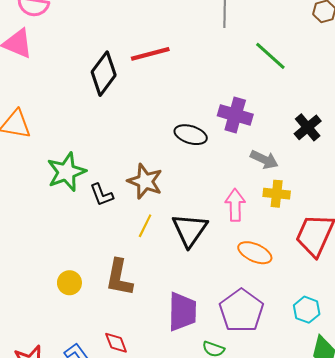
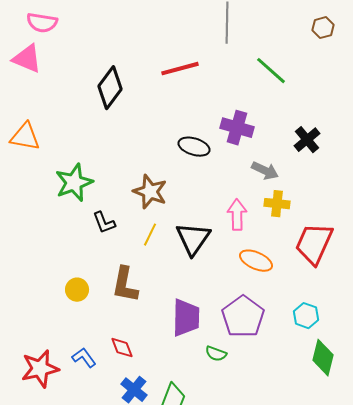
red line: (150, 54) -> (180, 69), moved
black L-shape: (102, 195) -> (104, 223), moved

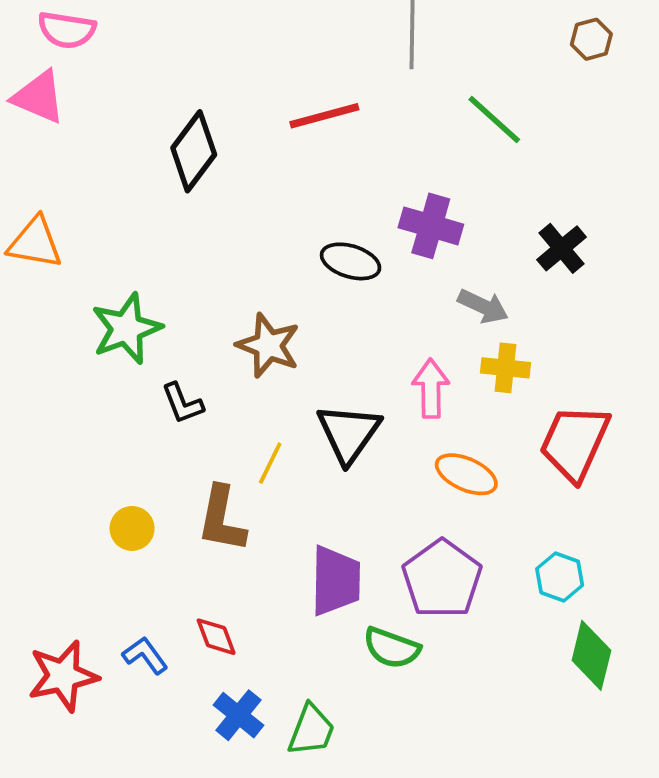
yellow line: (150, 235) -> (270, 463), moved
green semicircle: (216, 354) -> (392, 648), size x1.4

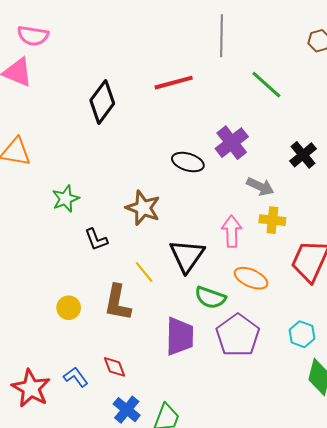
purple cross: (431, 226) -> (232, 143), turned 36
green star: (126, 329) -> (66, 199), size x0.7
yellow line: (270, 463) -> (144, 272), turned -65
green semicircle: (392, 648) -> (210, 298), moved
red star: (63, 676) -> (31, 388), turned -30

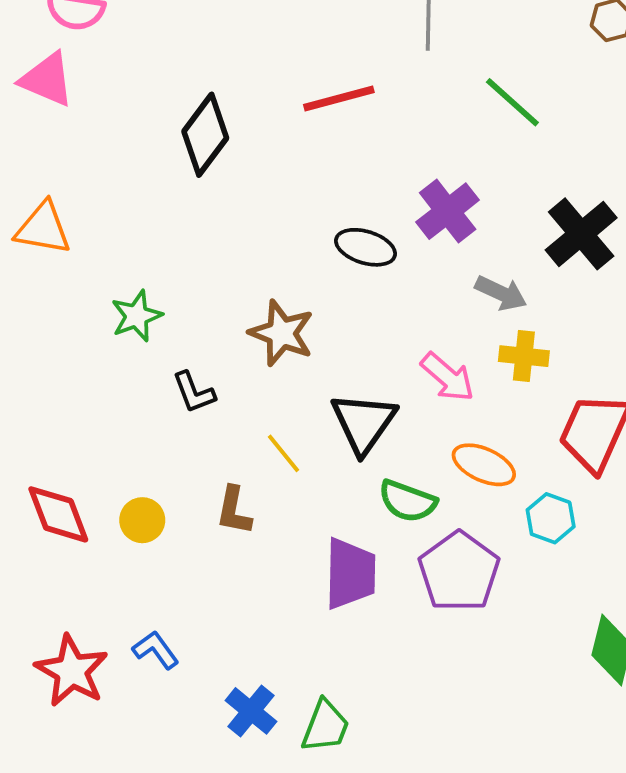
black cross: (303, 155) -> (581, 234), size x1.4
pink arrow: (232, 231) -> (448, 377), turned 132
brown L-shape: (118, 303) -> (234, 511), size x0.7
cyan hexagon: (302, 334) -> (551, 518), moved
red diamond: (114, 367) -> (58, 514), moved, size x1.5

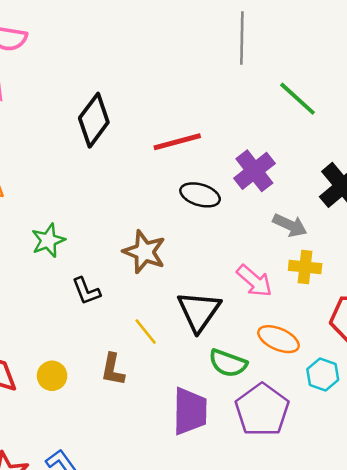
red line: (339, 98) -> (177, 142), moved

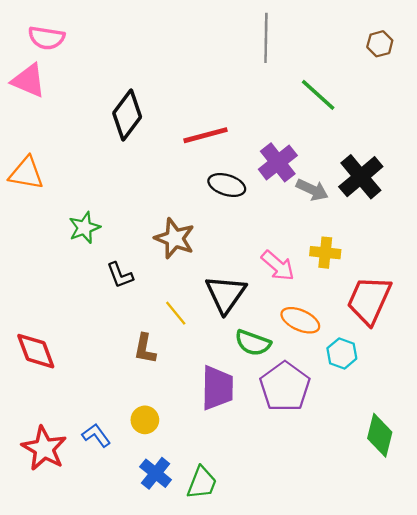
gray arrow: (290, 225) -> (312, 190), moved
yellow circle: (52, 376) -> (145, 420), moved

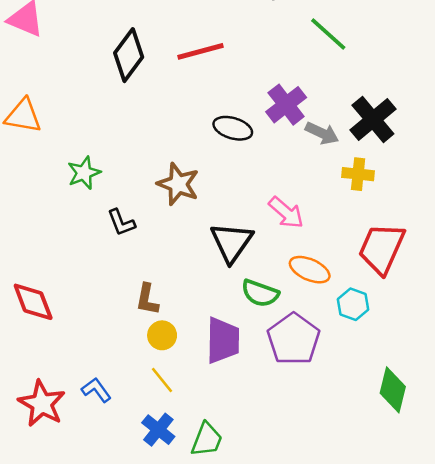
red line: (205, 135) -> (201, 51), moved
yellow cross: (325, 253) -> (358, 174), moved
yellow line: (176, 313) -> (162, 380), moved
yellow circle: (145, 420) -> (162, 335), moved

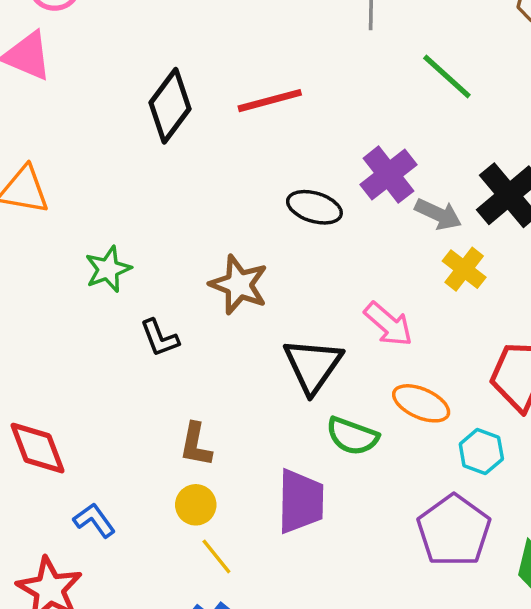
yellow cross: (358, 174) -> (464, 269), moved, turned 32
yellow circle: (162, 335) -> (196, 505), moved
purple pentagon: (294, 339) -> (454, 531), moved
blue L-shape: (96, 390) -> (94, 520), moved

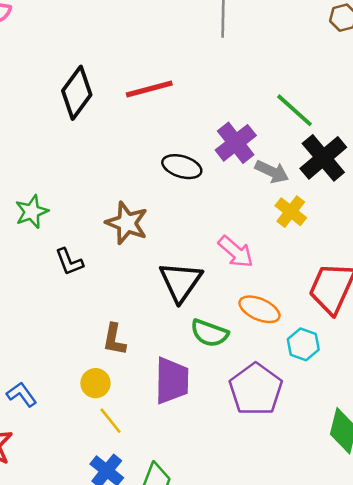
green line: (447, 77) -> (295, 110), moved
brown L-shape: (196, 445) -> (114, 339), moved
purple pentagon: (454, 531) -> (256, 389), moved

